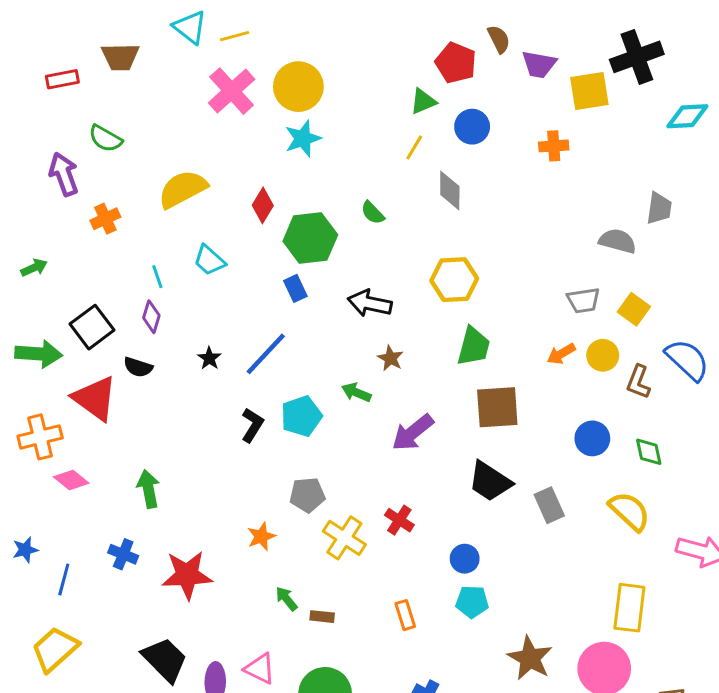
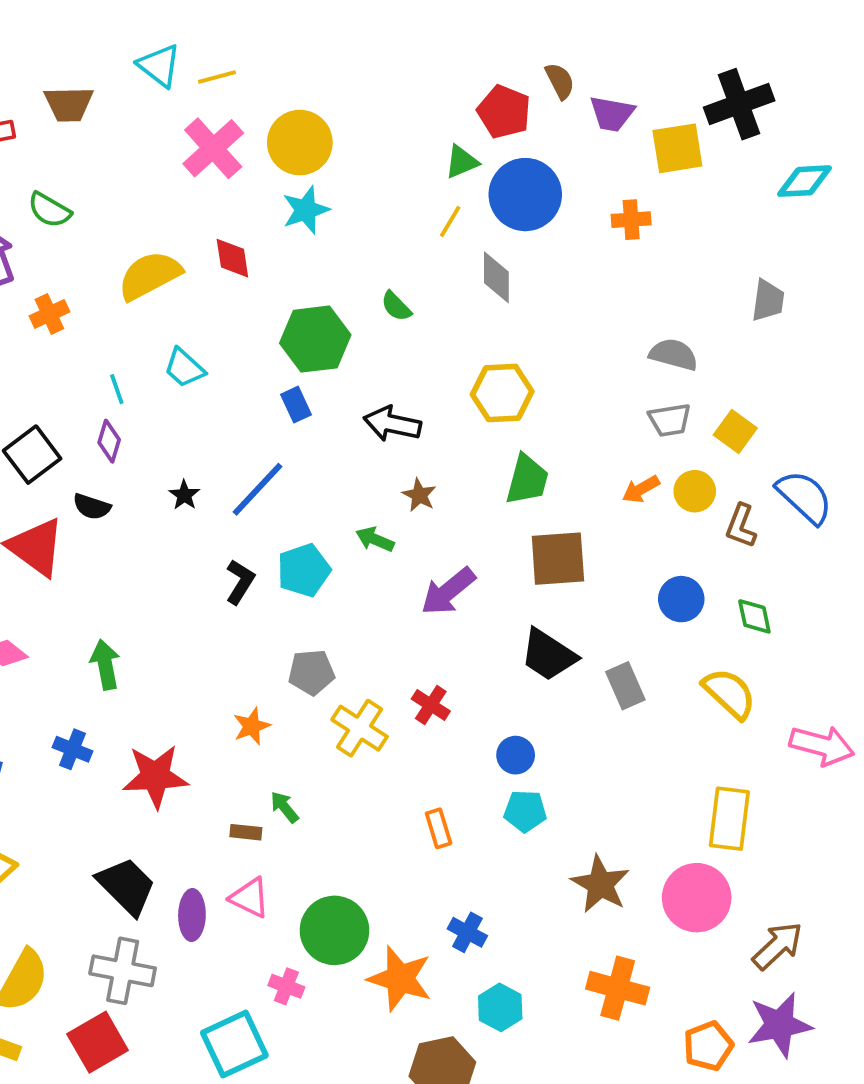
blue circle: (472, 127) -> (525, 195), size x1.6
red diamond: (263, 205) -> (232, 258), moved, turned -40
gray semicircle: (618, 241) -> (674, 354), moved
brown rectangle: (322, 617) -> (246, 832), moved

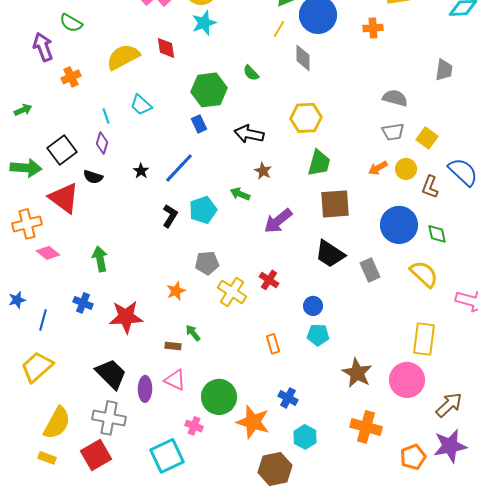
blue circle: (681, 599) -> (399, 225), size x1.6

